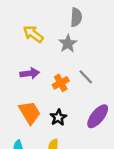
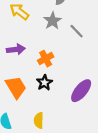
gray line: (86, 77) -> (77, 31), moved
black star: (58, 117) -> (44, 83), moved

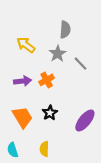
orange cross: (46, 59) -> (47, 80), moved

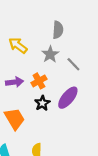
black star: (50, 113) -> (42, 103), moved
purple ellipse: (85, 120) -> (68, 98), moved

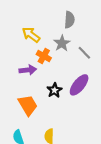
orange cross: (39, 81) -> (44, 56), moved, turned -32

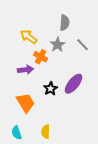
gray line: (84, 53) -> (83, 45), moved

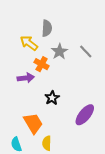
gray semicircle: (65, 23) -> (47, 28), moved
purple ellipse: (74, 84) -> (85, 115), moved
orange trapezoid: (26, 103) -> (33, 123), moved

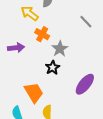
gray star: (59, 51) -> (60, 49), moved
purple arrow: (26, 78) -> (16, 48), moved

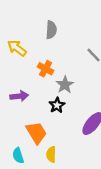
yellow arrow: (30, 13) -> (17, 48), moved
purple arrow: (16, 48) -> (19, 96), moved

